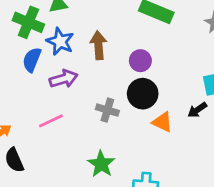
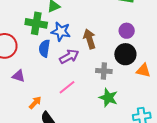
brown arrow: (98, 45) -> (89, 39), moved
purple circle: (140, 61) -> (127, 31), moved
green star: (101, 164) -> (108, 98), moved

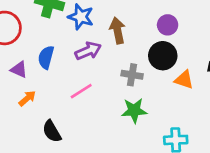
blue semicircle: (44, 48) -> (46, 57), moved
green star: (108, 98) -> (134, 111), turned -30
orange arrow: (35, 103) -> (27, 98), moved

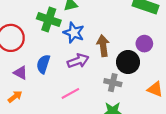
black circle: (163, 56) -> (128, 62), moved
orange arrow: (27, 98) -> (15, 97), moved

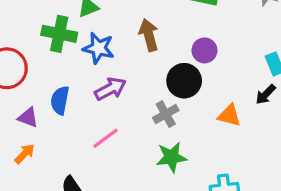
brown arrow: (103, 46) -> (149, 35), moved
gray cross: (113, 83) -> (166, 114), turned -35

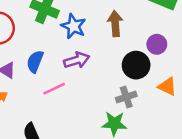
gray cross: (166, 114) -> (126, 97), moved
orange triangle: (229, 115) -> (167, 86), moved
pink line: (105, 138) -> (54, 89), moved

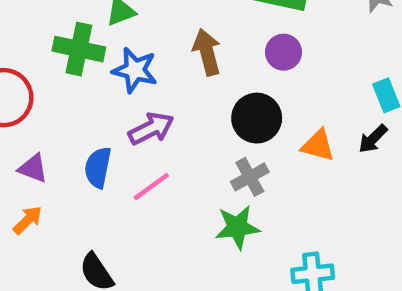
purple circle: (157, 44) -> (283, 52), moved
blue semicircle: (35, 62) -> (98, 167), moved
pink line: (54, 89) -> (151, 187), moved

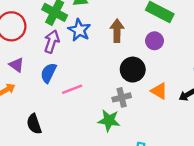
purple arrow: (151, 129) -> (52, 41), moved, turned -60

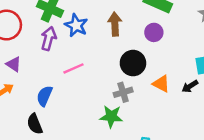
blue semicircle: (48, 73) -> (44, 96), moved
pink line: (72, 89) -> (73, 68), moved

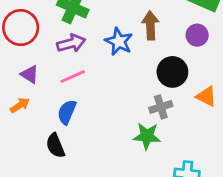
blue star: (76, 25) -> (119, 42), moved
purple arrow: (49, 39) -> (71, 43), turned 60
pink line: (73, 68) -> (73, 77), moved

